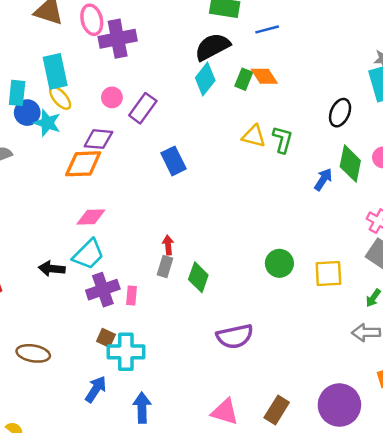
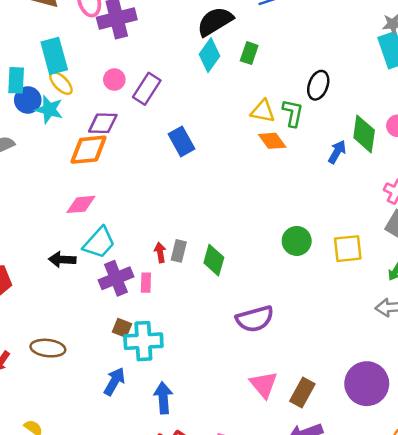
orange diamond: (264, 76) -> (272, 141), moved
black ellipse: (340, 113) -> (318, 85), moved
pink diamond: (91, 217) -> (81, 204), moved
red arrow: (168, 245) -> (160, 253), moved
pink triangle: (225, 412) -> (264, 385), moved, turned 36

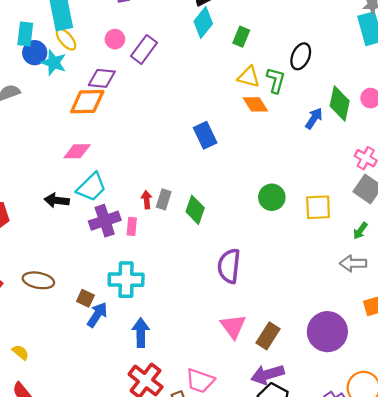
green rectangle: (249, 53) -> (241, 37), moved
blue rectangle: (181, 141) -> (205, 135), moved
purple semicircle: (255, 319) -> (229, 266), turned 108
brown square: (122, 328) -> (85, 298), moved

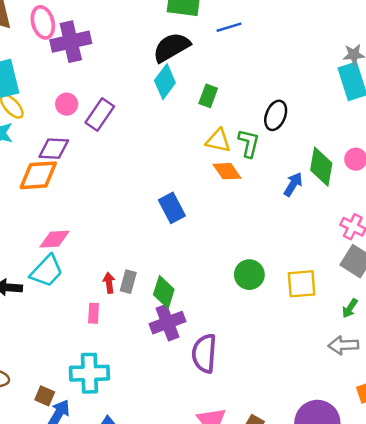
pink diamond: (77, 151) -> (54, 239), moved
purple cross: (105, 221) -> (167, 323), moved

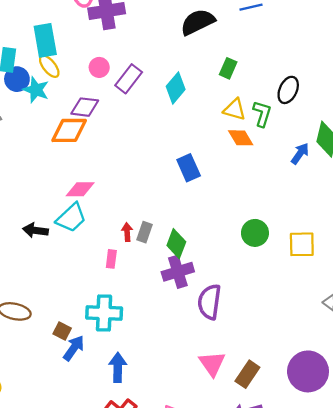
cyan diamond: (165, 82) -> (176, 88), moved

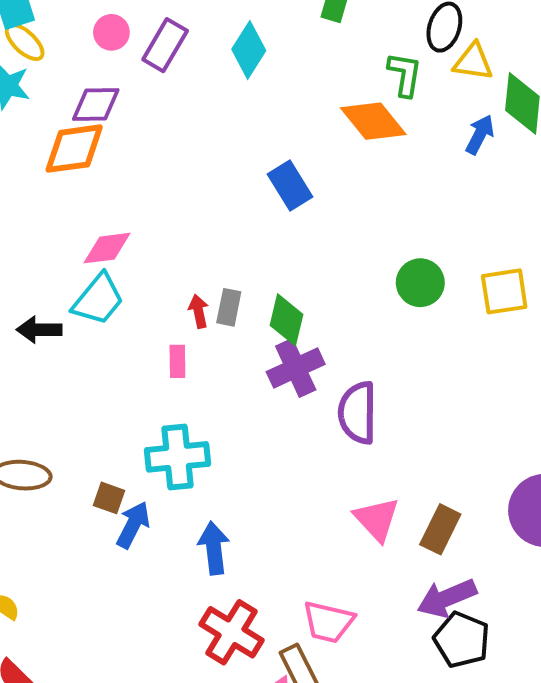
yellow triangle: (235, 109) -> (473, 62), moved
orange diamond: (241, 138) -> (373, 121), size x1.4

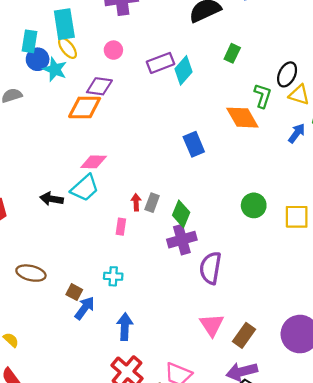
purple rectangle: (165, 45) -> (161, 63), moved, turned 30
cyan cross: (178, 457) -> (113, 276), size x0.6

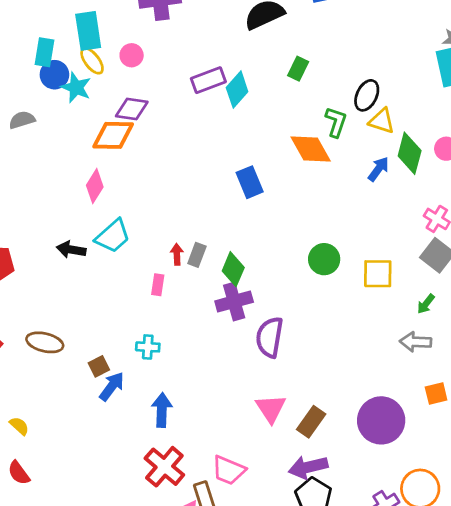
pink circle: (113, 50) -> (132, 55), moved
pink diamond: (94, 162) -> (95, 186), moved, turned -60
brown square: (74, 292) -> (99, 366), turned 35

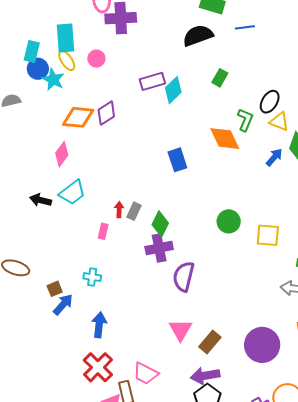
purple diamond: (132, 109) -> (106, 113), moved, turned -45

